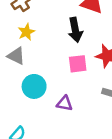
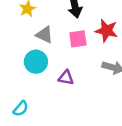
gray triangle: (16, 56) -> (44, 35), moved

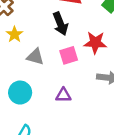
cyan circle: (36, 62) -> (20, 93), moved

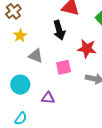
pink square: (69, 55) -> (64, 67), moved
purple triangle: (63, 95) -> (48, 98), moved

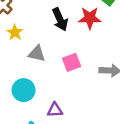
red star: (87, 49) -> (90, 18), moved
purple triangle: (48, 98) -> (55, 110), moved

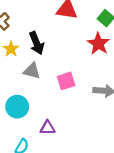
red star: (90, 18) -> (98, 44), moved, turned 30
black arrow: (60, 19) -> (37, 43), moved

